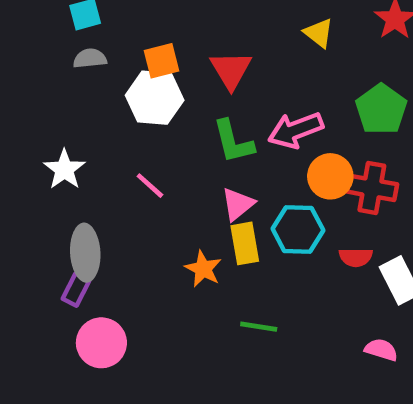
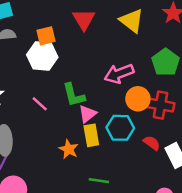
yellow triangle: (319, 33) -> (132, 21), size x1.5
red triangle: (231, 70) -> (84, 19), moved
green L-shape: (233, 142) -> (74, 95), moved
red semicircle: (356, 257) -> (152, 143), turned -144

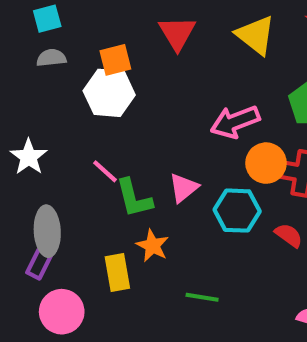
green L-shape: (74, 95) -> (134, 198), moved
yellow rectangle: (91, 135) -> (117, 272), moved

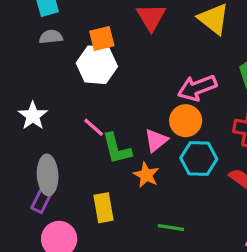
orange circle: (266, 163) -> (186, 121), moved
orange star: (152, 246) -> (146, 175), moved

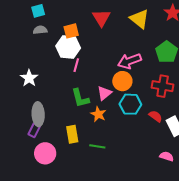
pink line: (94, 127) -> (76, 65), moved, turned 64
green line: (171, 227) -> (97, 146), moved

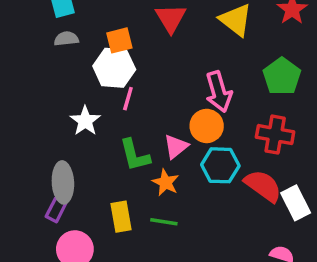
pink arrow: (129, 61) -> (219, 92), turned -85
white star: (29, 78) -> (85, 121), moved
red semicircle: (156, 116) -> (263, 186), size x1.6
green line: (97, 146) -> (164, 222), moved

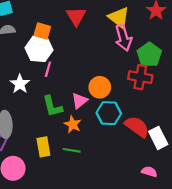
orange square: (119, 40) -> (42, 31), turned 30
pink arrow: (219, 92) -> (123, 38), moved
red cross: (275, 135) -> (140, 77), moved

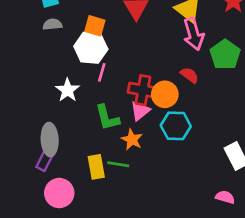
red cross: (140, 77) -> (143, 90), moved
red semicircle: (137, 127) -> (189, 75), moved, size x0.6
green line: (72, 150) -> (118, 164), moved

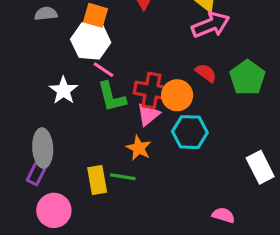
pink arrow: (194, 34) -> (211, 25), turned -96
green pentagon: (225, 55) -> (247, 78), moved
pink line: (102, 72) -> (103, 70), turned -72
green L-shape: (107, 118) -> (111, 97), moved
pink semicircle: (225, 197) -> (223, 215), moved

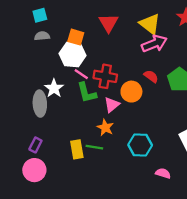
red cross: (151, 90) -> (105, 76), moved
cyan hexagon: (190, 132) -> (140, 145), moved
gray ellipse: (43, 148) -> (40, 104), moved
pink circle: (54, 210) -> (34, 170), moved

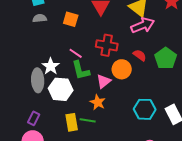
white hexagon: (73, 55) -> (61, 89), moved
red cross: (105, 76) -> (107, 45), moved
cyan hexagon: (140, 145) -> (145, 109), moved

